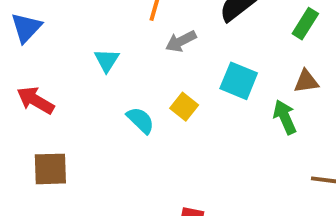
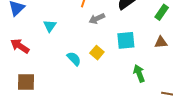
cyan triangle: (107, 60) -> (50, 26), moved
cyan square: (239, 81) -> (126, 40), turned -30
green arrow: (285, 117) -> (139, 73), moved

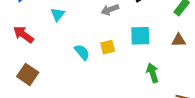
yellow square: (97, 53) -> (108, 47), turned 32
brown square: (26, 82) -> (28, 74), turned 30

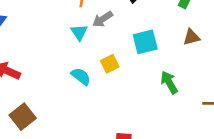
cyan triangle: (58, 14) -> (79, 32), moved
brown square: (28, 74) -> (23, 117), turned 30

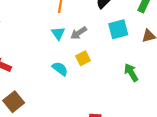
gray arrow: (103, 19) -> (79, 33), moved
cyan square: (145, 42) -> (118, 29), moved

